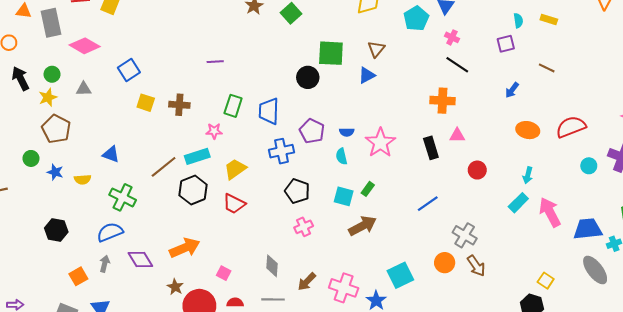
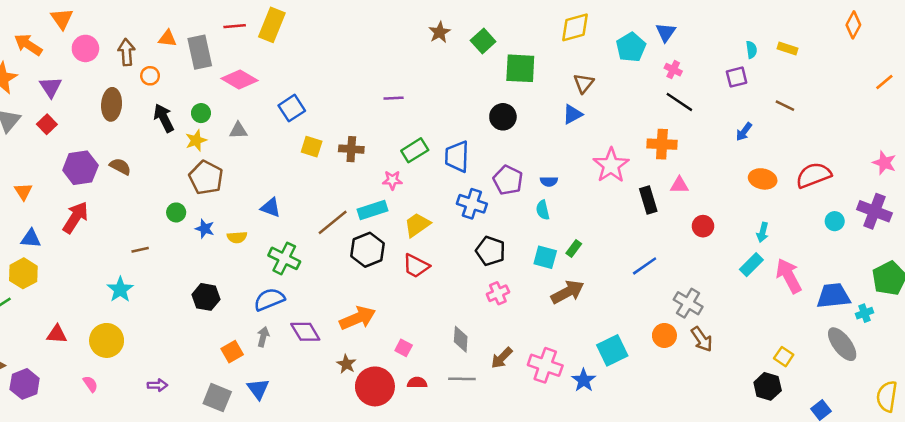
green square: (331, 53) -> (520, 68), moved
green rectangle: (233, 106) -> (415, 150), turned 40
pink star: (380, 143) -> (611, 165), moved
blue cross: (281, 151) -> (472, 204), turned 30

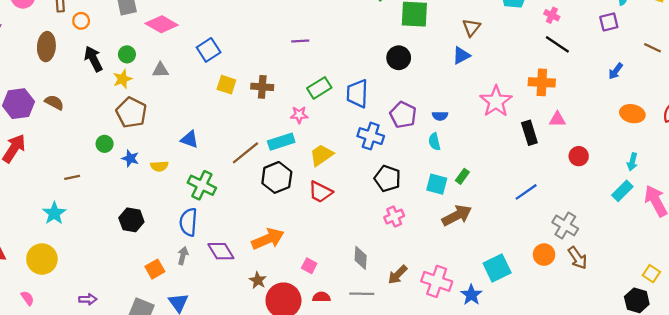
blue semicircle: (269, 299) -> (188, 222), turned -64

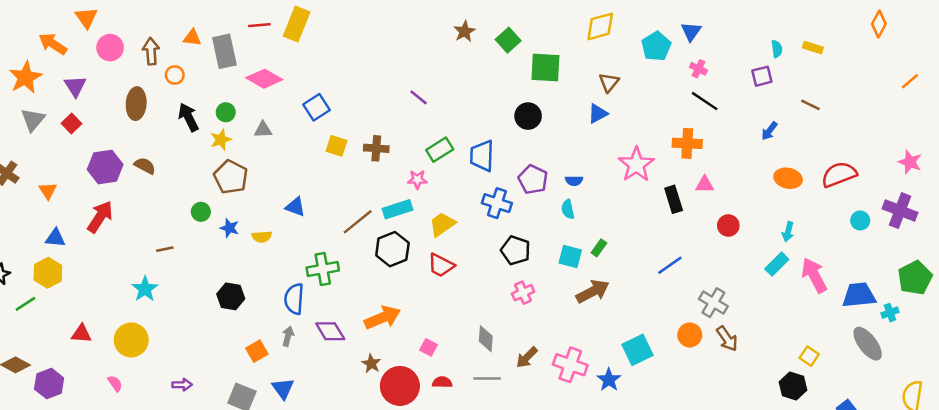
purple line: (300, 41) -> (419, 97), turned 42
green cross: (202, 185) -> (323, 269), moved, turned -36

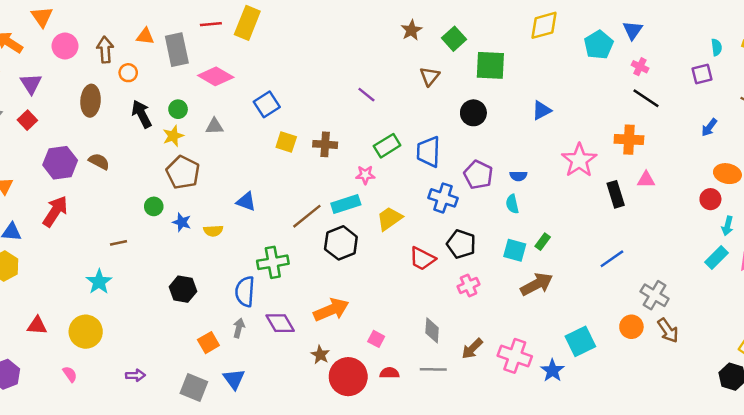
brown triangle: (609, 82) -> (430, 76), moved
red circle: (728, 225) -> (710, 199), moved
red trapezoid: (441, 265) -> (422, 259), moved

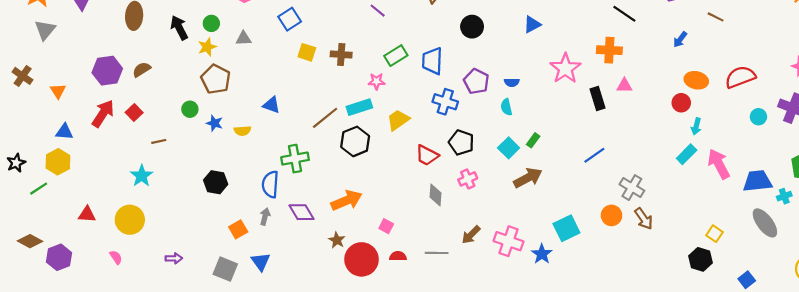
red square: (27, 120) -> (134, 112), moved
brown semicircle: (99, 161) -> (142, 70), turned -60
cyan square: (515, 250) -> (509, 148), turned 30
gray diamond: (432, 330) -> (436, 195), moved

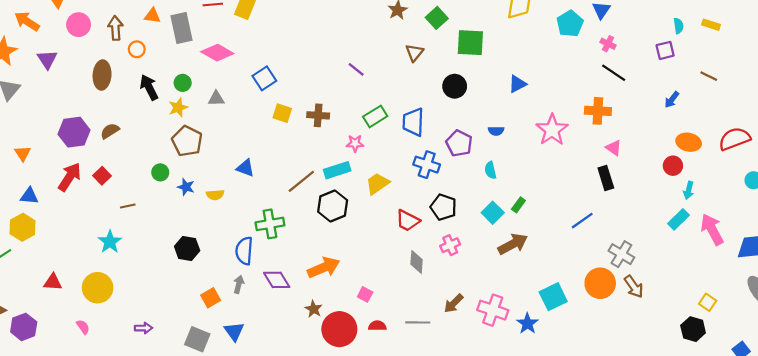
blue semicircle: (512, 82) -> (496, 131), moved
pink triangle: (624, 86) -> (614, 148), turned 35
black rectangle: (598, 98) -> (606, 178), moved
orange circle: (611, 215) -> (600, 283), size x1.4

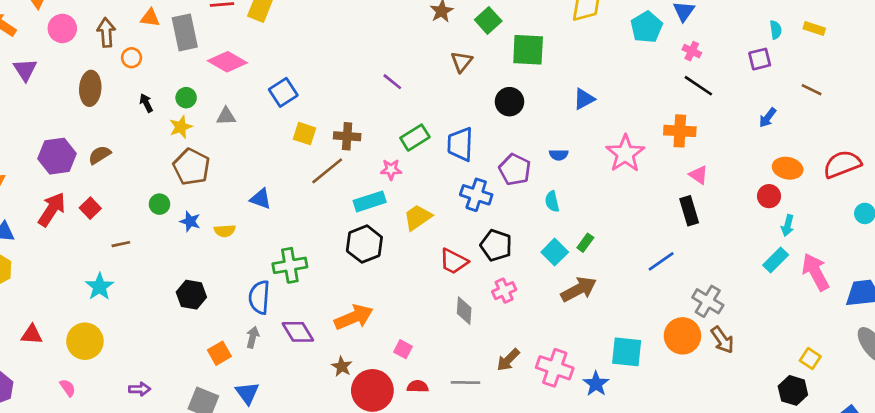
black arrow: (149, 87) -> (146, 103), size x0.6
brown line: (301, 181) -> (327, 171), moved
cyan square: (553, 297) -> (627, 352), turned 32

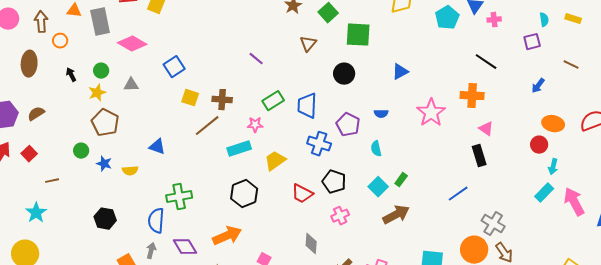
pink cross: (692, 51) -> (494, 20), moved, turned -32
black hexagon: (364, 244) -> (244, 194), moved
gray diamond: (464, 311) -> (311, 244), moved

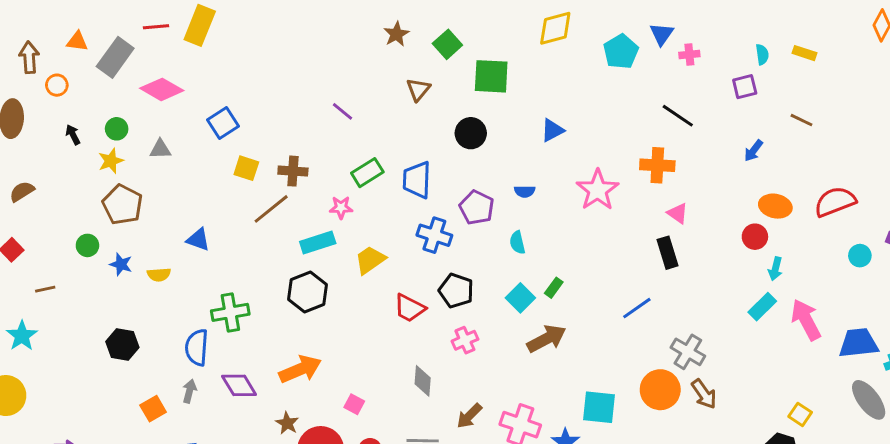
gray rectangle: (100, 22) -> (115, 57), turned 48
black hexagon: (244, 194) -> (308, 292), moved

